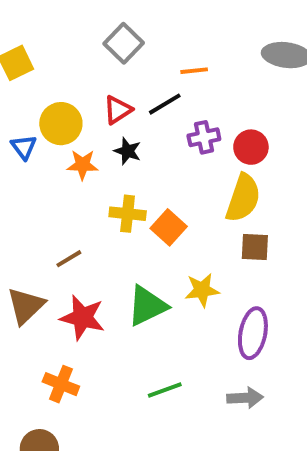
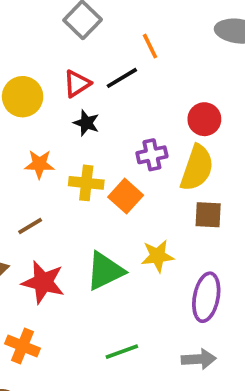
orange line: (194, 71) -> (150, 46), turned 70
purple cross: (204, 137) -> (152, 155), moved
orange star: (83, 165) -> (39, 164), moved

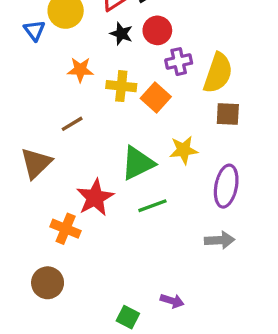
red circle: (204, 119) -> (157, 30), moved
red star: (43, 282) -> (95, 198), moved, turned 30
green line: (122, 352) -> (152, 206), moved

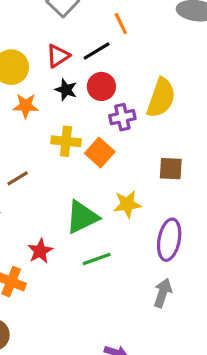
orange star: (80, 70) -> (26, 106), moved
yellow semicircle: (218, 73) -> (161, 98), moved
red star: (95, 198) -> (40, 251), size x0.7
gray arrow: (220, 240) -> (163, 293), turned -68

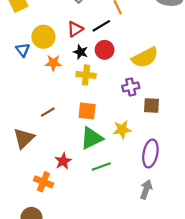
yellow semicircle: (161, 98) -> (145, 57), turned 44
purple cross: (122, 117) -> (131, 87), moved
yellow cross: (66, 141) -> (86, 75), moved
orange square: (100, 153) -> (87, 111), moved, turned -36

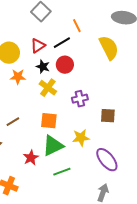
yellow semicircle: (145, 57) -> (109, 48), moved, turned -90
yellow cross: (86, 75) -> (48, 88), turned 30
purple cross: (131, 87) -> (80, 99), moved
purple ellipse: (150, 153) -> (107, 160), turned -50
red star: (63, 161) -> (31, 158), moved

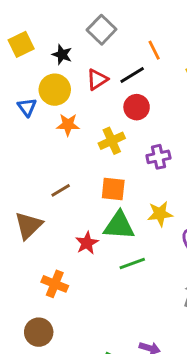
black star: (43, 67) -> (62, 55), moved
yellow cross: (48, 88) -> (112, 141), turned 30
green triangle: (53, 146) -> (119, 225), turned 30

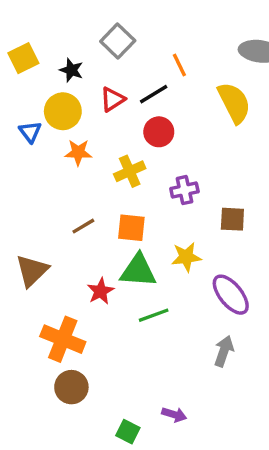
brown line: (61, 190) -> (83, 226), moved
orange cross: (55, 284) -> (63, 339), size x1.4
brown circle: (39, 332) -> (71, 387), moved

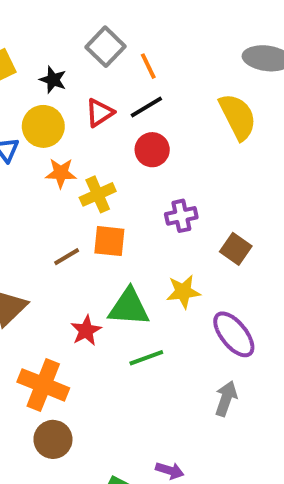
orange line: (179, 65) -> (148, 66), moved
yellow cross: (130, 171) -> (98, 194), moved
brown square: (232, 219) -> (236, 249), turned 32
orange square: (131, 228) -> (109, 241), moved

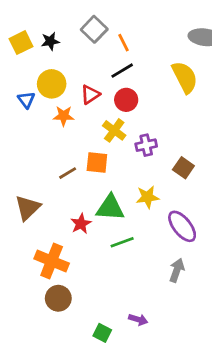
black star: (53, 80) -> (50, 41), moved, turned -30
red triangle: (100, 113) -> (90, 95), moved
yellow cross: (98, 194) -> (114, 130), moved, turned -30

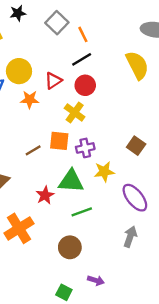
black star: (50, 41) -> (18, 13), moved
purple cross: (146, 145) -> (85, 148), moved
orange cross: (52, 261) -> (19, 228), turned 36
brown circle: (58, 298) -> (70, 247), moved

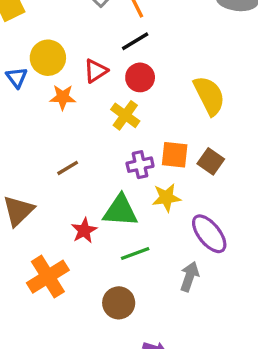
yellow semicircle: (137, 65) -> (209, 96), moved
orange square: (59, 141) -> (175, 155), moved
gray arrow: (130, 237) -> (189, 277), moved

